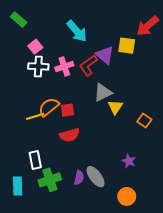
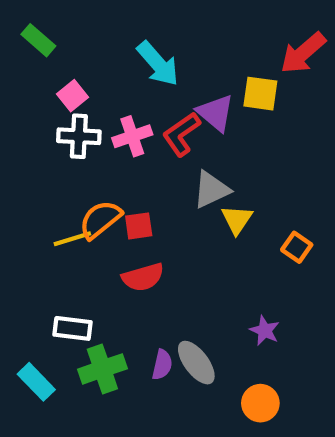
white rectangle: (35, 160) -> (72, 328), turned -72
cyan rectangle: (18, 186) -> (36, 382), turned -42

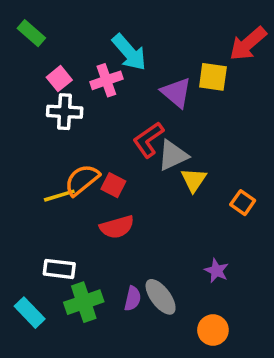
red L-shape: (181, 134) -> (148, 140), moved
pink cross: (132, 136) -> (106, 80), moved
red square: (139, 226) -> (113, 185), turned 35

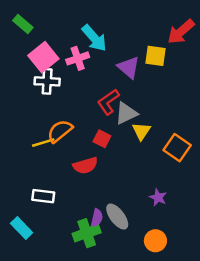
pink square: (59, 79) -> (43, 57), size x1.6
red square: (113, 185) -> (102, 139), moved
orange square: (243, 203) -> (177, 148), size x1.5
green cross: (84, 302) -> (87, 233), moved

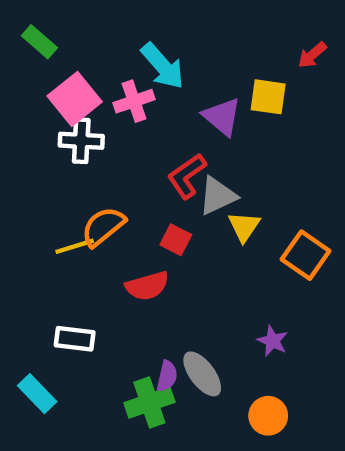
red arrow: (181, 32) -> (312, 55), size x0.6

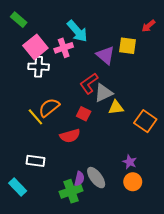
yellow triangle: (244, 227) -> (116, 108), turned 49
yellow line: (75, 246) -> (35, 117), turned 66
orange circle: (268, 416) -> (133, 182), moved

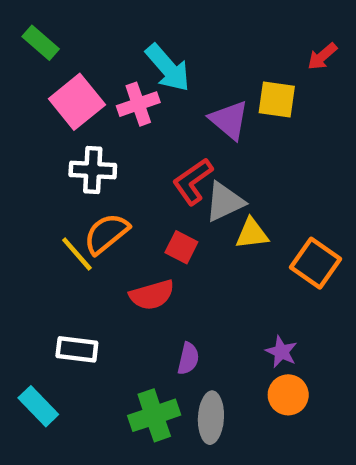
white cross: (39, 67) -> (93, 170), moved
gray ellipse: (96, 178) -> (211, 418), moved, turned 40
purple semicircle: (79, 179) -> (188, 359), moved

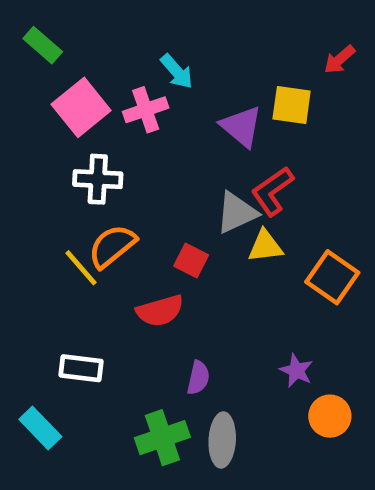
cyan arrow: (168, 68) -> (177, 71), size x0.7
red L-shape: (193, 181) -> (272, 191), moved
orange circle: (288, 395) -> (330, 416), moved

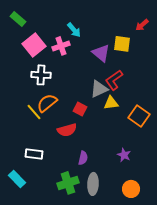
orange circle: (330, 416) -> (131, 189), moved

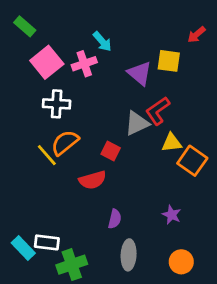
yellow triangle: (111, 103) -> (172, 143), moved
white rectangle: (34, 154) -> (47, 242), moved
green cross: (68, 183) -> (72, 265), moved

